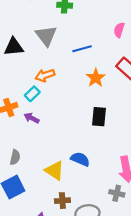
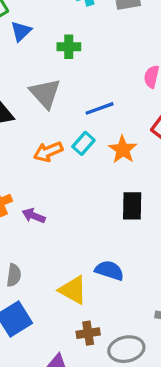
cyan rectangle: (32, 94) -> (83, 143), moved

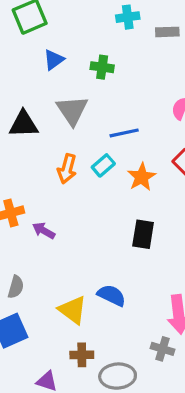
blue triangle: (21, 31) -> (54, 60), moved
orange arrow: (48, 152) -> (67, 169), turned -60

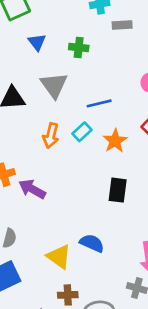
gray rectangle: (167, 32) -> (122, 25), moved
blue triangle: (54, 60) -> (37, 42), turned -30
purple arrow: (44, 231) -> (32, 189), size x1.4

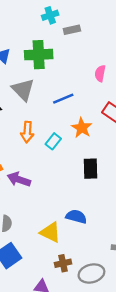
green cross: (79, 48) -> (39, 55), size x1.6
cyan rectangle: (82, 132) -> (53, 141), moved

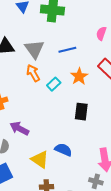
gray triangle: (23, 90) -> (34, 49), moved
orange arrow: (27, 132) -> (33, 73), turned 138
purple arrow: (19, 179) -> (19, 128), moved

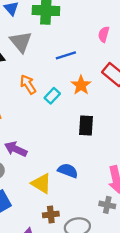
gray triangle: (34, 49) -> (21, 42), moved

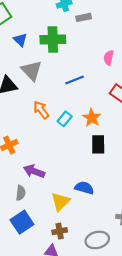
orange star: (81, 85) -> (92, 118), moved
yellow triangle: (41, 183) -> (60, 202), turned 48
brown cross: (51, 215) -> (60, 231), moved

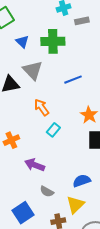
cyan rectangle: (65, 119) -> (53, 130), moved
blue semicircle: (84, 188) -> (82, 181), turned -36
gray semicircle: (21, 193) -> (47, 191), moved, turned 112
yellow triangle: (60, 202) -> (75, 205), moved

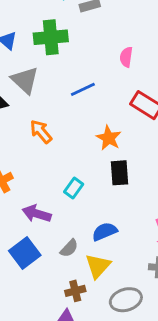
cyan rectangle: (53, 130) -> (74, 188), moved
gray semicircle: (47, 191) -> (69, 248), moved, turned -72
blue square: (23, 213) -> (25, 253), moved

